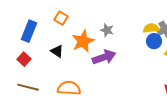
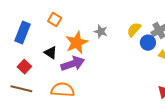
yellow semicircle: (151, 28) -> (134, 30), moved, turned -42
purple arrow: (104, 57) -> (73, 64), moved
red square: (24, 59) -> (24, 67), moved

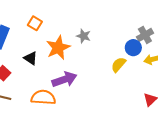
yellow semicircle: (134, 30) -> (118, 65), moved
purple arrow: (73, 64) -> (64, 79), moved

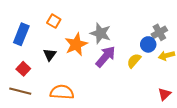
gray star: (84, 36) -> (100, 33), size x1.5
black triangle: (31, 58) -> (50, 55), turned 32
purple arrow: (64, 79) -> (106, 57), moved, turned -30

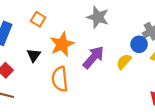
gray star: (100, 33) -> (98, 17), moved
orange semicircle: (62, 92) -> (60, 79), moved, turned -100

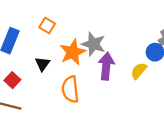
gray star: (98, 17) -> (94, 44), moved
purple arrow: (93, 57) -> (106, 66), turned -35

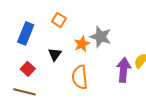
orange star: (73, 52) -> (82, 44), size x0.7
purple arrow: (106, 66) -> (124, 70), moved

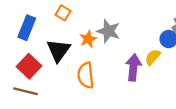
black triangle: (55, 54) -> (58, 50), size x1.6
red square: (28, 69) -> (29, 66), size x1.5

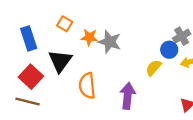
blue rectangle: (27, 28) -> (29, 38), turned -40
orange star: (88, 39) -> (89, 37), moved, turned 30
purple arrow: (133, 67) -> (128, 96), moved

